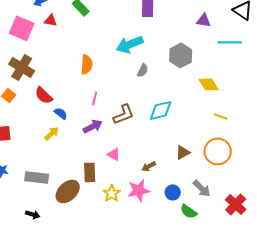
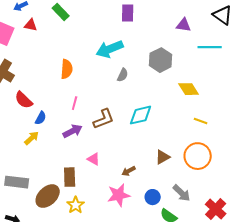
blue semicircle: (61, 113) -> (41, 118), turned 80
yellow star: (112, 193) -> (76, 205), moved

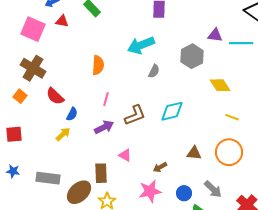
purple triangle: (184, 25) -> (215, 35), moved
brown triangle: (163, 157) -> (194, 153), turned 35

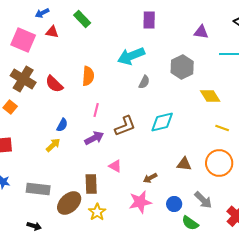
purple triangle: (215, 35) -> (201, 32), moved
red semicircle: (55, 96) -> (54, 84), moved

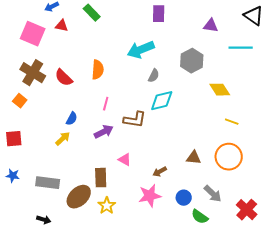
cyan diamond: (162, 122) -> (162, 101), moved
brown L-shape: (125, 126) -> (135, 120), turned 30

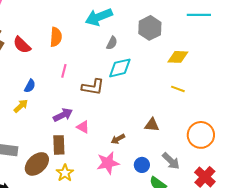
yellow diamond: (220, 90) -> (178, 57), turned -55
yellow line: (232, 122) -> (178, 89), moved
purple arrow: (104, 132) -> (63, 115), moved
orange circle: (229, 157) -> (201, 135), moved

